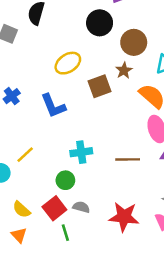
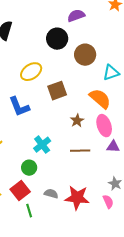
brown star: (124, 70) -> (77, 121), moved
cyan cross: (81, 152) -> (42, 145), turned -30
gray semicircle: (81, 207) -> (51, 194), moved

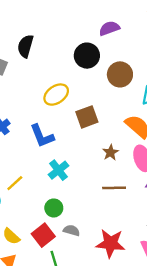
cyan cross: (42, 145) -> (59, 170), moved
gray semicircle: (51, 194) -> (72, 230), moved

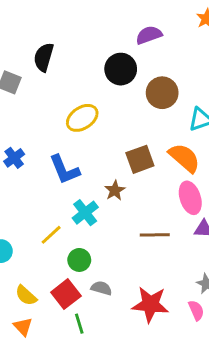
brown square: (87, 117) -> (140, 159), moved
brown star: (111, 152) -> (115, 190), moved
yellow line: (15, 183) -> (51, 235), moved

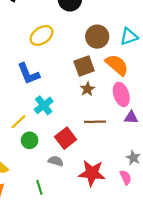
brown circle: (162, 93) -> (97, 37), moved
brown star: (115, 190) -> (87, 89), moved
green circle: (79, 260) -> (29, 140), moved
red square: (66, 294) -> (66, 138), moved

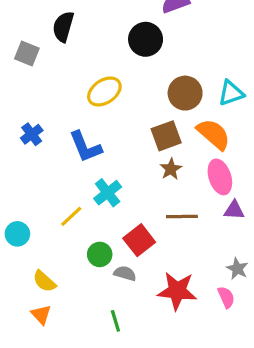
green circle: (29, 140) -> (100, 254), moved
green line: (39, 187) -> (115, 321), moved

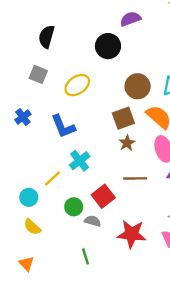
gray square: (27, 54) -> (38, 74), moved
cyan circle: (17, 234) -> (29, 197), moved
orange triangle: (41, 315) -> (26, 264), moved

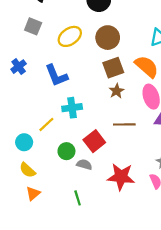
brown circle: (138, 86) -> (108, 38), moved
cyan cross: (80, 161) -> (72, 108), turned 30
orange triangle: (26, 264) -> (33, 193), moved, turned 32

